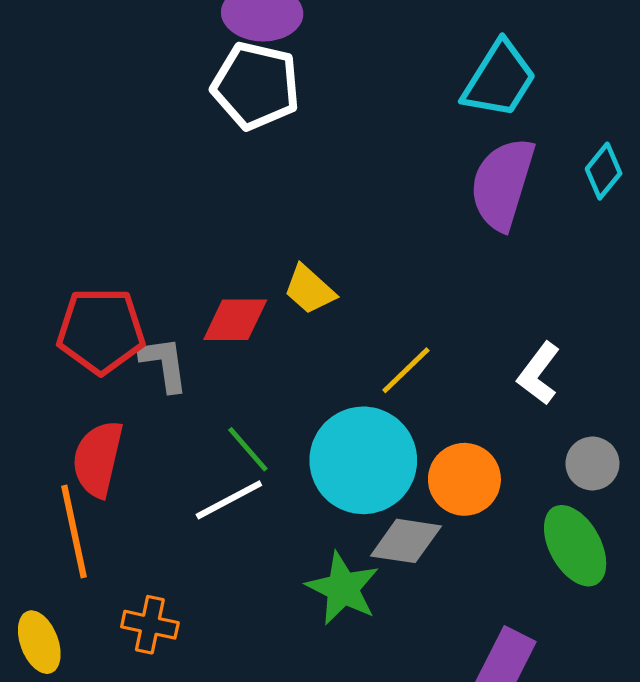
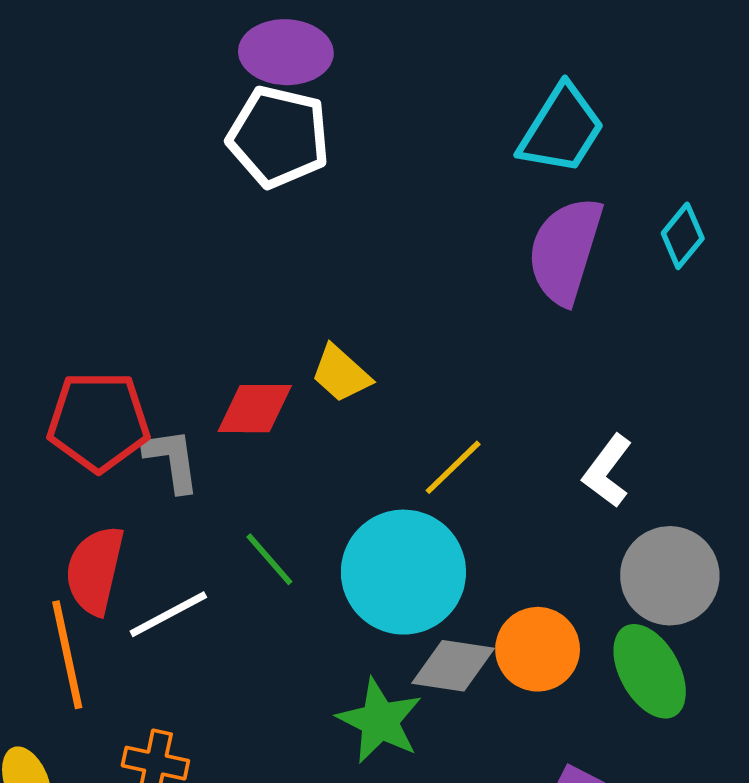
gray circle: (592, 464) -> (670, 576), size x1.6
orange circle: (464, 479) -> (538, 649), moved
white line: (229, 500) -> (168, 614), moved

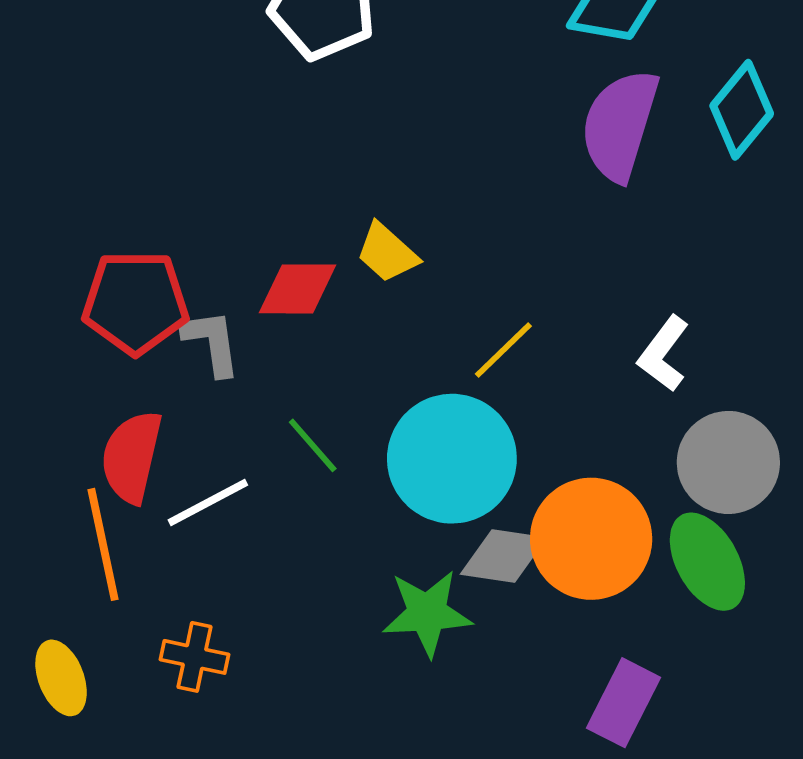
cyan diamond: (683, 236) -> (742, 110), size x1.4
orange circle: (538, 649) -> (591, 539), size x1.4
green star: (380, 721) -> (427, 613), turned -30

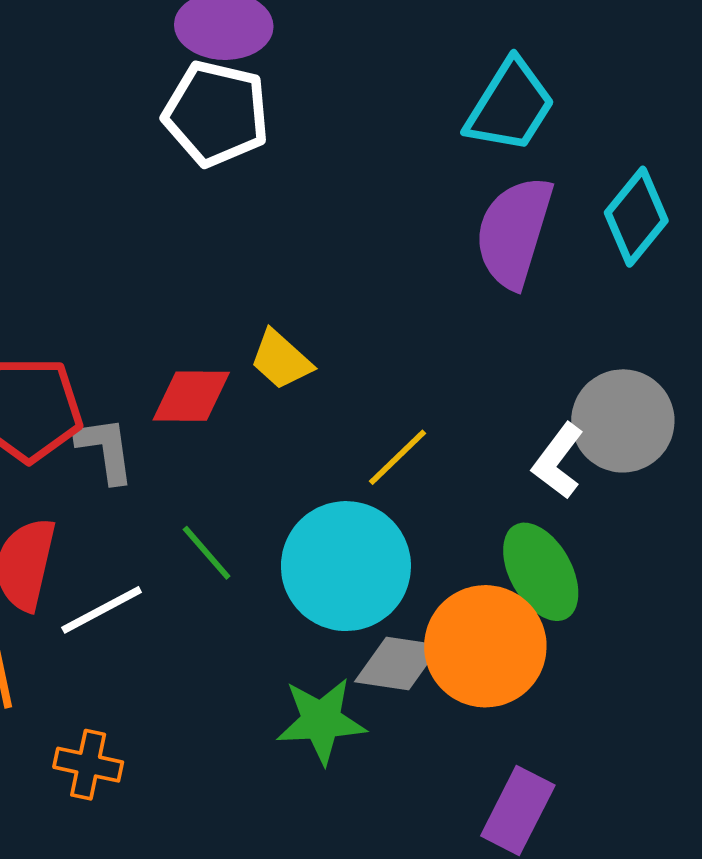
gray circle: (728, 462) -> (623, 421), moved
green ellipse: (707, 562) -> (541, 572), moved

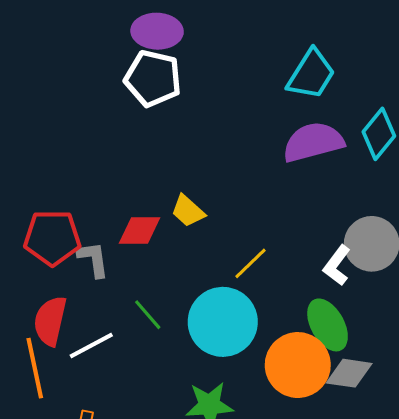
purple semicircle: (514, 232) -> (313, 142), turned 58
gray diamond: (398, 663) -> (349, 373), moved

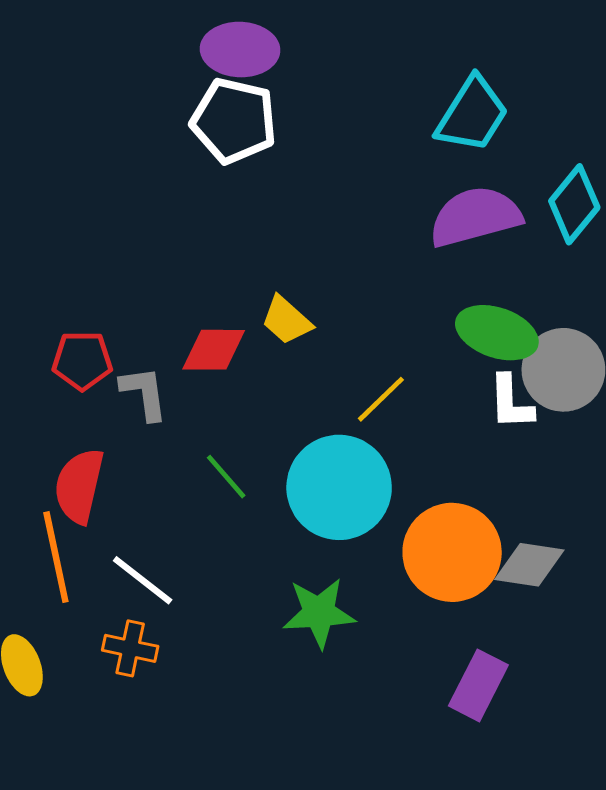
red pentagon: (52, 238) -> (82, 361), size x0.7
white L-shape: (337, 265) -> (511, 402), turned -39
green ellipse: (328, 325) -> (497, 333), moved, turned -42
white line: (91, 345) -> (143, 580), moved, turned 66

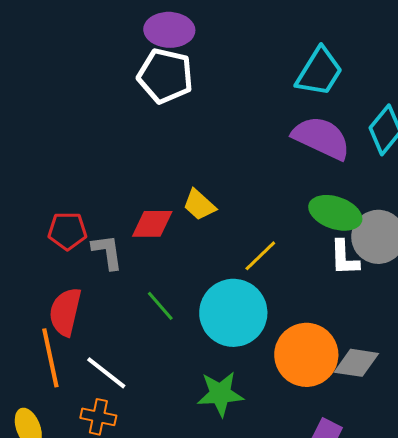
purple semicircle: (475, 217) -> (321, 138), turned 40

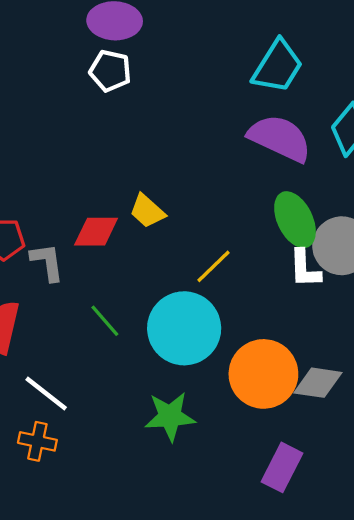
white pentagon: (165, 76) -> (110, 71), size x0.7
green ellipse: (335, 213) -> (295, 220), turned 45

